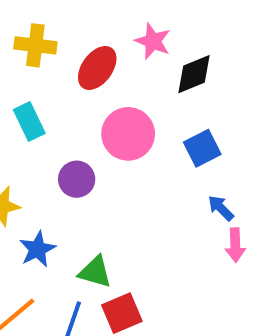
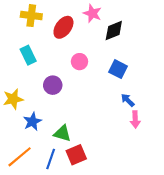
pink circle: (128, 134) -> (79, 62), size x0.6
blue square: (202, 148) -> (118, 69), turned -36

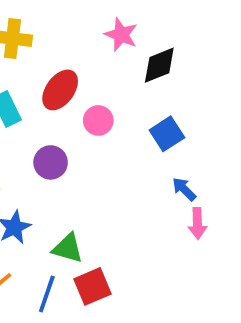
red ellipse: (63, 27) -> (60, 90), moved
blue square: (118, 69) -> (167, 134), turned 30

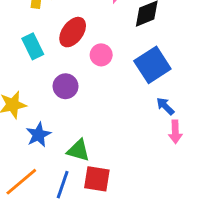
blue square: (167, 134) -> (152, 65), size x1.4
red square: (93, 286) -> (97, 179), turned 32

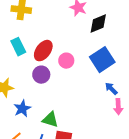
red ellipse: (73, 32) -> (43, 51), moved
pink circle: (101, 55) -> (66, 61), moved

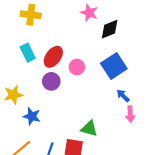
blue star: (22, 109) -> (32, 116), turned -30
green triangle: (50, 120) -> (89, 129), moved

